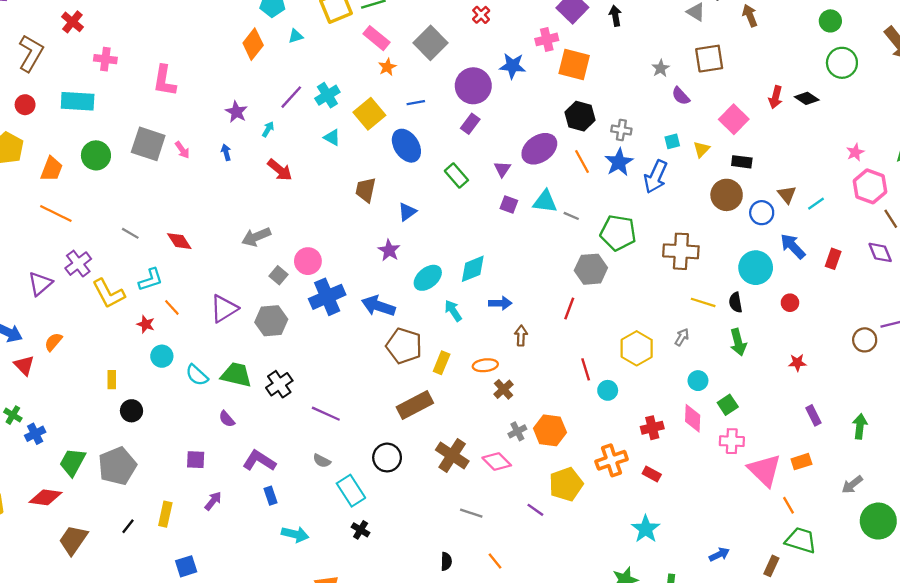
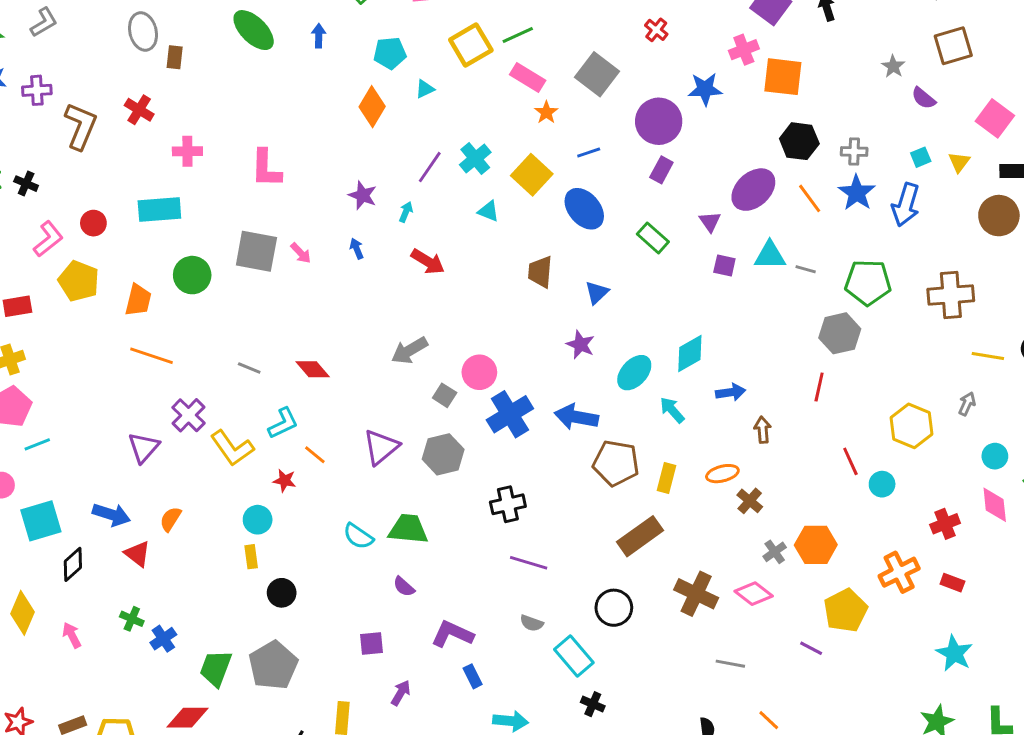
brown L-shape: (31, 53) -> (81, 126), moved
cyan circle: (162, 356) -> (258, 520), moved
black cross: (279, 384) -> (508, 504), moved, turned 30

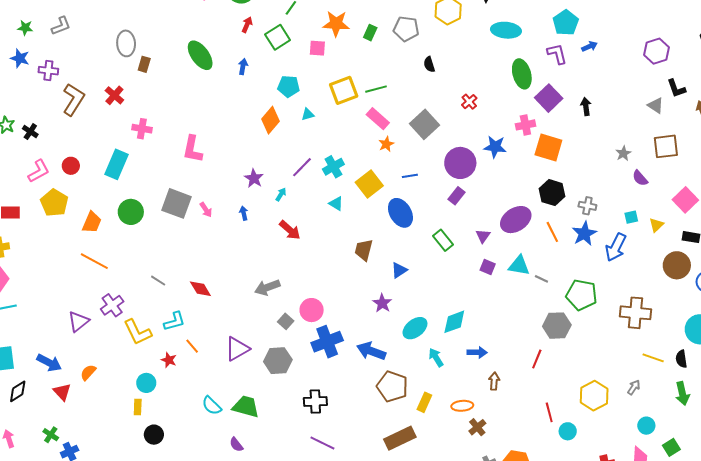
cyan rectangle: (159, 210) -> (116, 164), turned -72

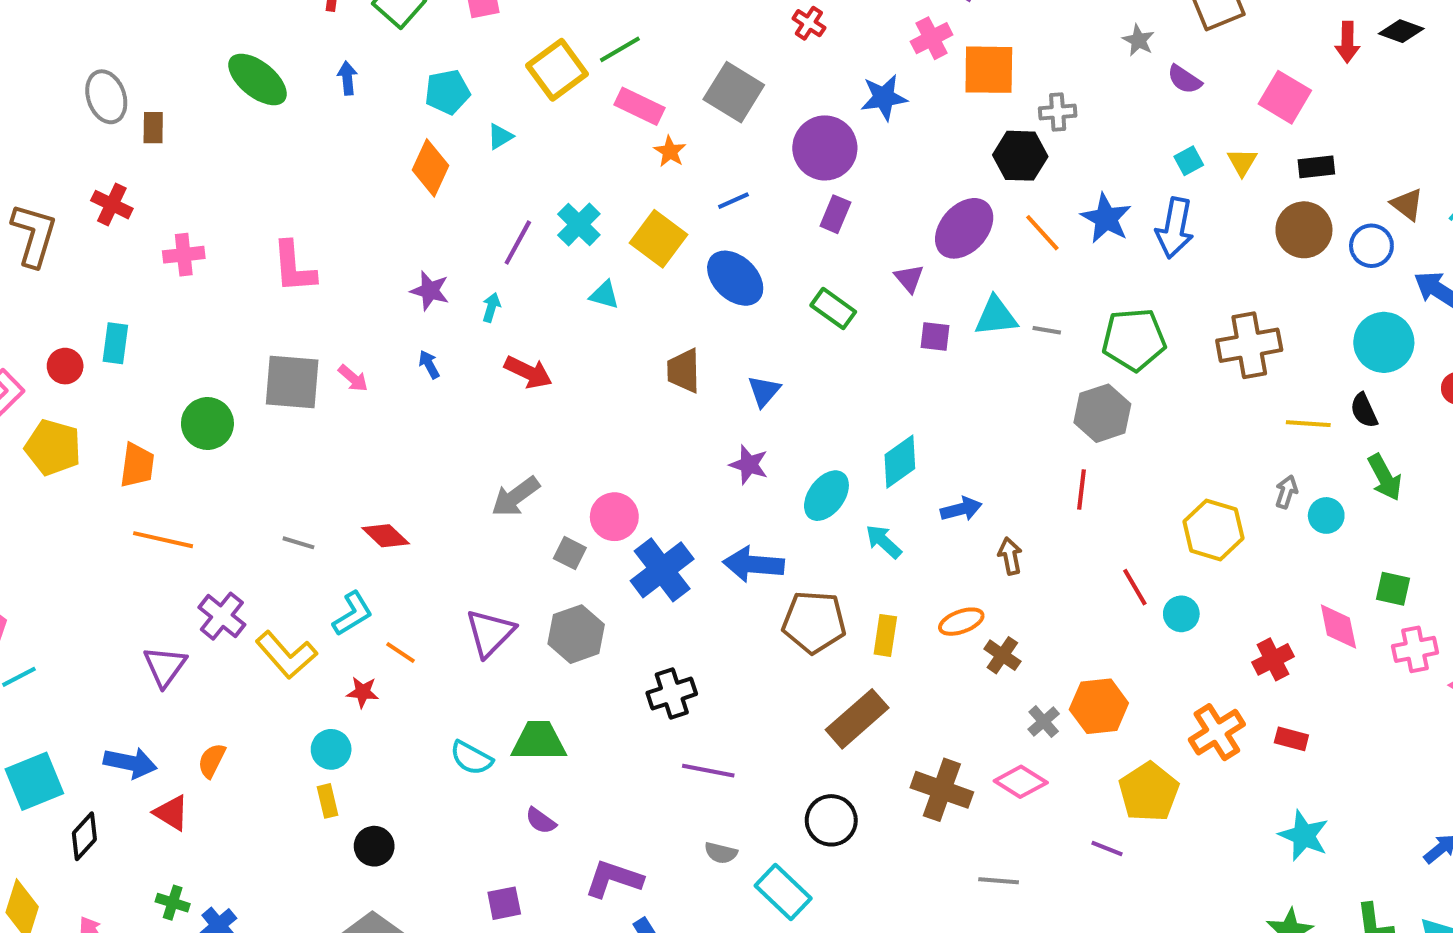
cyan rectangle: (116, 164) -> (115, 343), moved, size x0.7
gray cross: (587, 206) -> (1058, 112), moved
cyan circle: (646, 426) -> (1326, 515), moved
green square: (671, 447) -> (1393, 589), turned -30

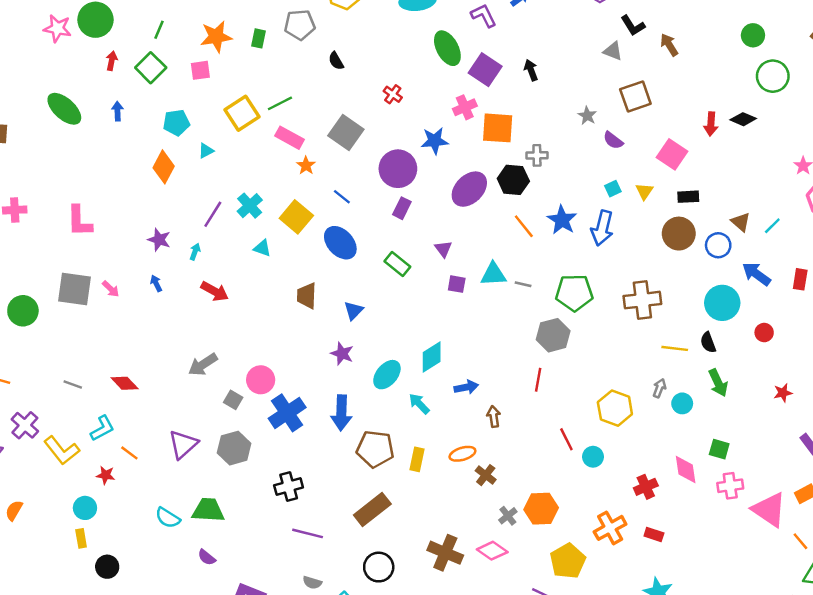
blue line: (733, 201) -> (342, 197), turned 60
purple ellipse: (964, 228) -> (469, 189), moved
blue arrow: (753, 564) -> (341, 413), turned -96
brown rectangle: (857, 719) -> (372, 510), moved

